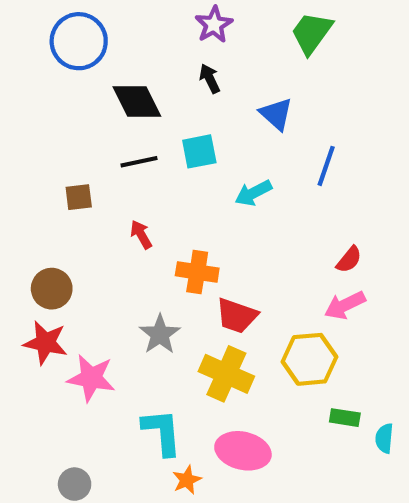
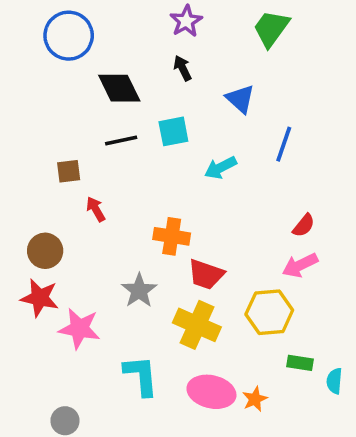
red arrow: (141, 235) -> (96, 209), moved
orange star: (187, 480) -> (255, 399), moved

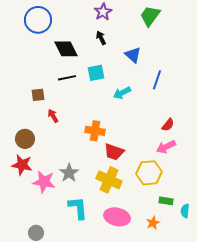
gray star: (139, 291) -> (69, 173), moved
orange star: (255, 399) -> (153, 223), moved

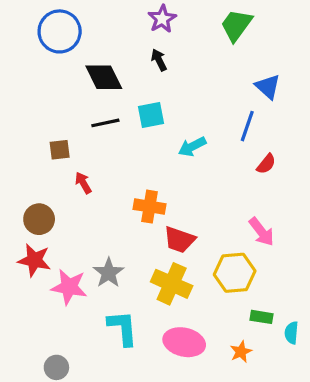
blue triangle: (133, 55) -> (268, 87), moved
red semicircle: (168, 125) -> (266, 164), moved
pink arrow: (166, 147) -> (261, 232), turned -102

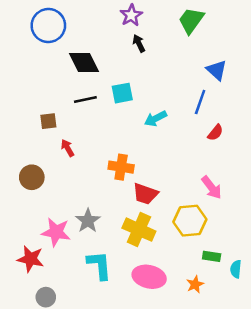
black arrow: (159, 60) -> (139, 43), moved
red star: (34, 260) -> (30, 259), moved

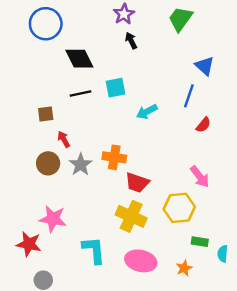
brown circle: (32, 177) -> (48, 163), moved
gray star: (88, 221) -> (81, 165), moved

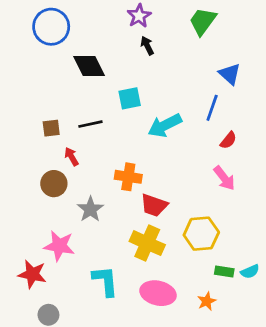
black line: (81, 94) -> (90, 124), moved
cyan arrow: (147, 112) -> (165, 125), size x1.4
gray star: (81, 165) -> (90, 209), moved
pink arrow: (200, 177) -> (224, 178), moved
cyan semicircle: (223, 254) -> (250, 271), moved, turned -119

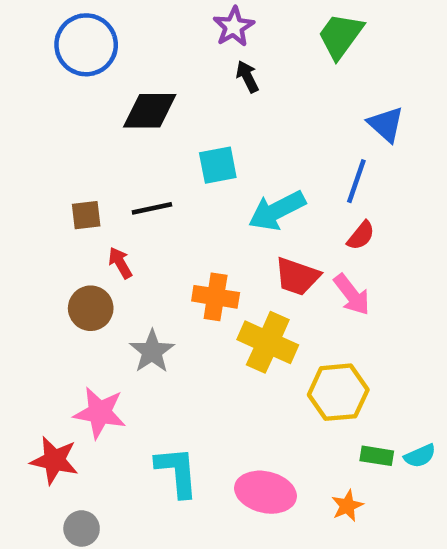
black diamond: (89, 66) -> (150, 111), turned -64
red semicircle: (228, 140) -> (361, 236), moved
pink arrow: (224, 178) -> (352, 295), moved
red trapezoid: (154, 205) -> (297, 276), moved
yellow cross: (147, 243) -> (268, 342), moved

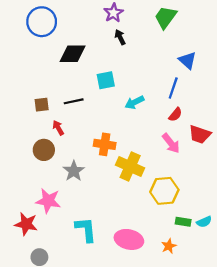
cyan arrow: (277, 211) -> (134, 102), size x0.7
red trapezoid: (297, 276) -> (200, 134), moved

